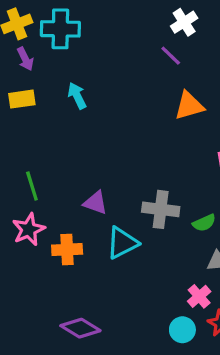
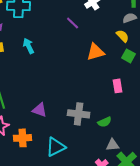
purple line: (171, 56) -> (73, 23), moved
cyan triangle: (122, 243) -> (56, 147), moved

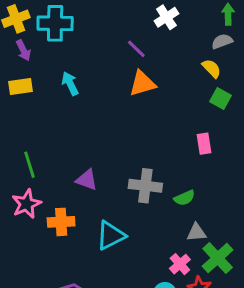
orange triangle: (96, 52) -> (142, 83), moved

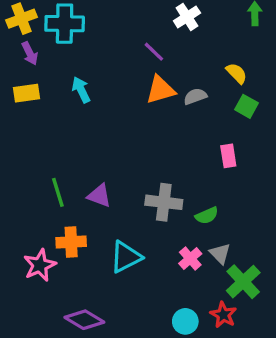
gray semicircle: (222, 41) -> (195, 96), moved
green line: (29, 165) -> (58, 192), moved
pink star: (26, 204) -> (40, 265), moved
gray triangle: (196, 232) -> (220, 254), turned 50
pink cross: (180, 264) -> (190, 259), moved

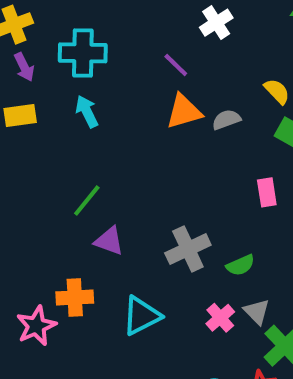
cyan cross: (65, 24) -> (83, 53), moved
green line: (58, 192) -> (87, 200), moved, turned 56
gray cross: (164, 202) -> (188, 249), turned -32

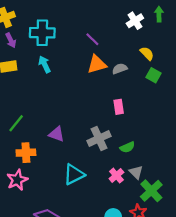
white cross: (216, 23) -> (135, 21), moved
pink rectangle: (267, 192) -> (119, 107), moved
green line: (87, 200) -> (16, 123), moved
orange cross: (75, 298) -> (26, 153), moved

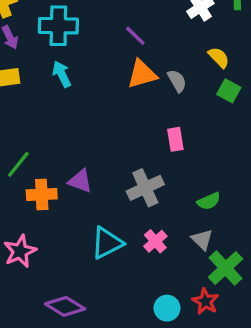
gray semicircle: (120, 69) -> (177, 81), turned 80
green semicircle: (127, 147) -> (209, 201), moved
orange cross: (26, 153) -> (42, 194), moved
pink cross: (116, 176) -> (155, 241), moved

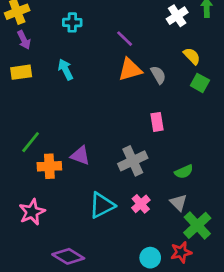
cyan cross: (58, 26) -> (72, 22), moved, size x0.6
red star: (205, 301) -> (181, 252), turned 30

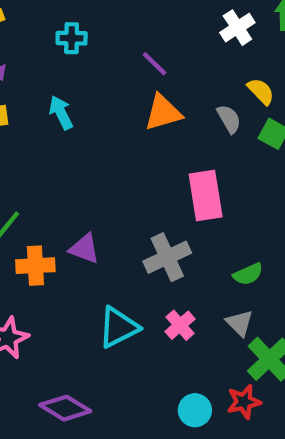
gray semicircle: (158, 75) -> (229, 119), moved
pink rectangle: (157, 122) -> (206, 195), size x1.6

